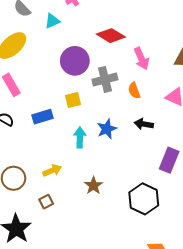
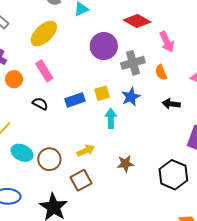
yellow square: (73, 100) -> (102, 93), moved
blue star: (107, 129) -> (131, 97), moved
brown star: (94, 186) -> (125, 164), turned 30
brown square: (46, 202) -> (81, 180), size x1.5

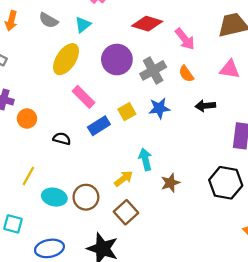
yellow ellipse: (44, 34) -> (66, 59), moved
pink rectangle: (44, 71) -> (83, 97), moved
blue star: (131, 97) -> (159, 108), turned 30
cyan arrow: (111, 118) -> (145, 159), moved

